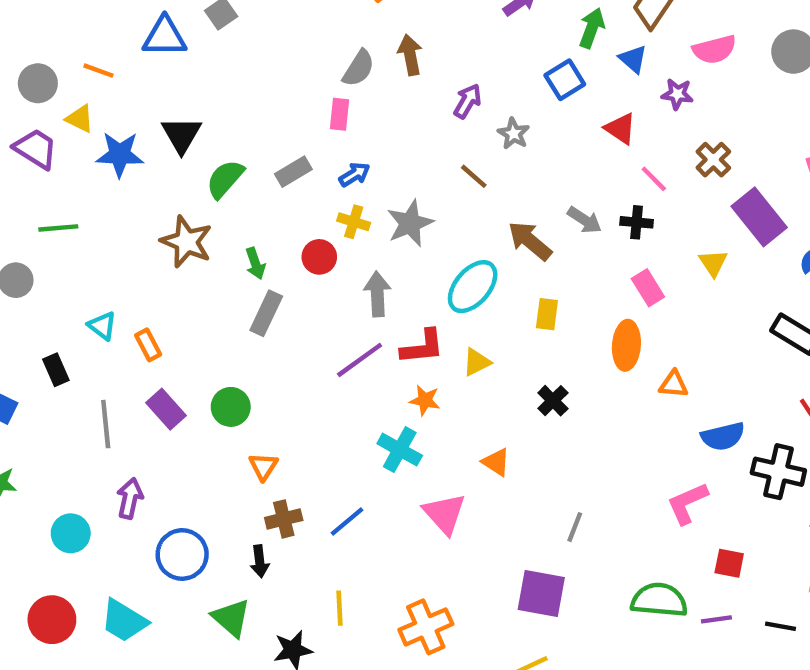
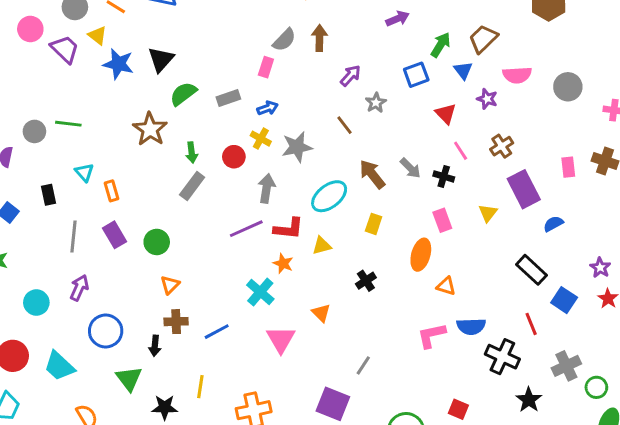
green line: (58, 228) -> (68, 124), moved
pink L-shape: (687, 503) -> (431, 335), moved

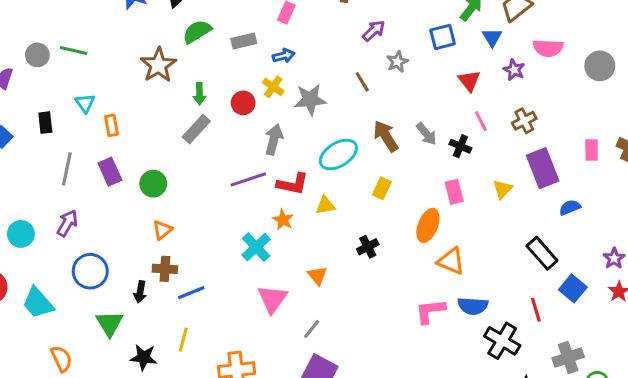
orange triangle: (446, 286) -> (451, 261), size x1.4
blue line: (217, 332) -> (191, 293), moved
gray line: (363, 365) -> (312, 329), moved

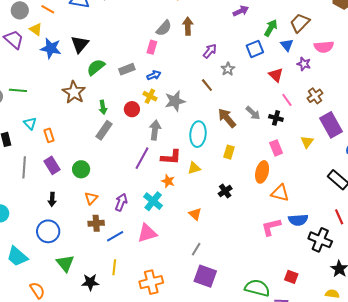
cyan ellipse: (338, 154) -> (198, 134), turned -45
purple line: (248, 179) -> (142, 158), turned -35
purple arrow: (67, 223) -> (121, 202), moved
black arrow: (140, 292) -> (52, 199), moved
pink triangle: (272, 299) -> (147, 233), moved, turned 45

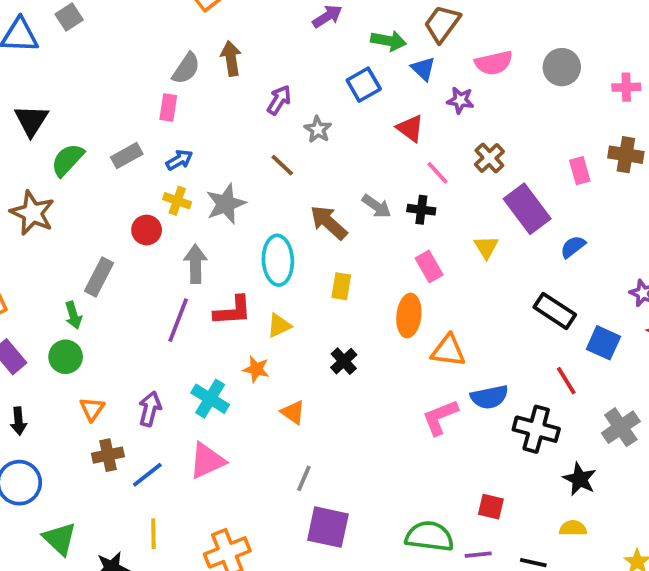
green arrow: (271, 28) -> (389, 41), turned 78
green arrow: (103, 107) -> (73, 315), moved
orange star: (168, 181) -> (256, 369), moved

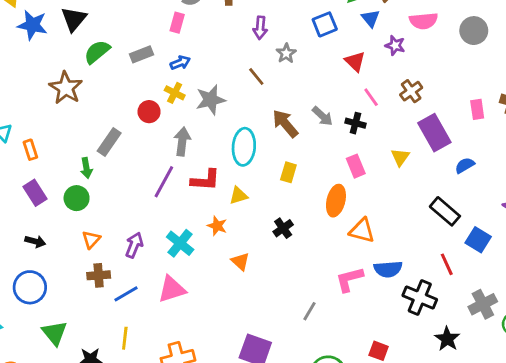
purple arrow: (279, 100) -> (260, 28), turned 145
black arrow: (18, 421) -> (35, 241), turned -78
gray line: (304, 478) -> (309, 311), moved

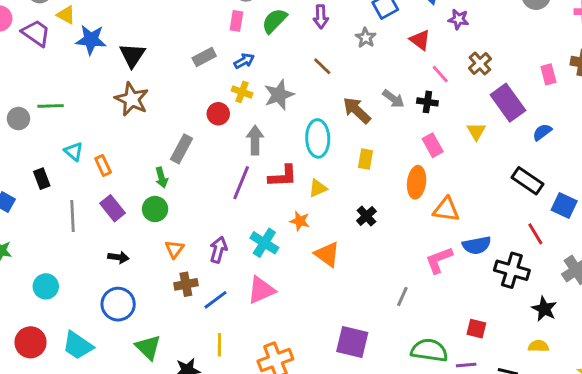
black triangle: (74, 19) -> (132, 55), moved
green semicircle: (97, 52) -> (274, 21), moved
gray star: (286, 53) -> (366, 38), moved
orange triangle: (240, 261) -> (327, 254), size x1.4

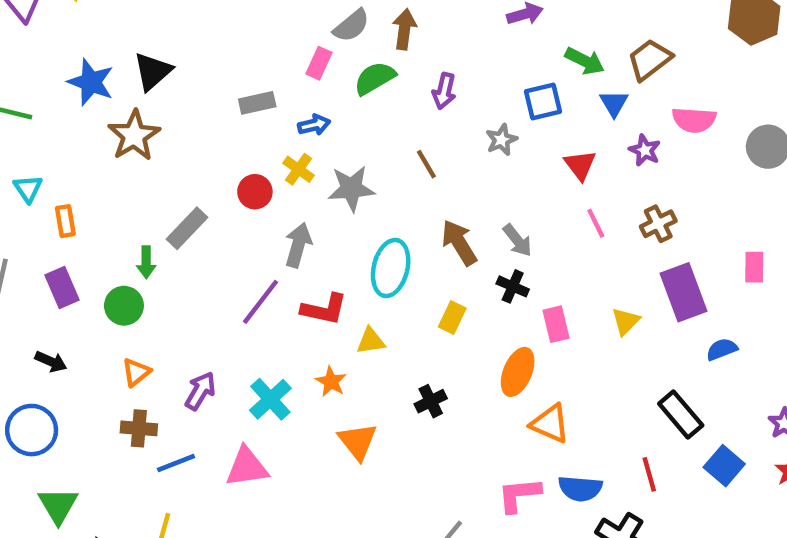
blue star: (91, 40) -> (91, 82), moved
black cross: (427, 102) -> (513, 286), moved
red line: (535, 234) -> (649, 474), moved

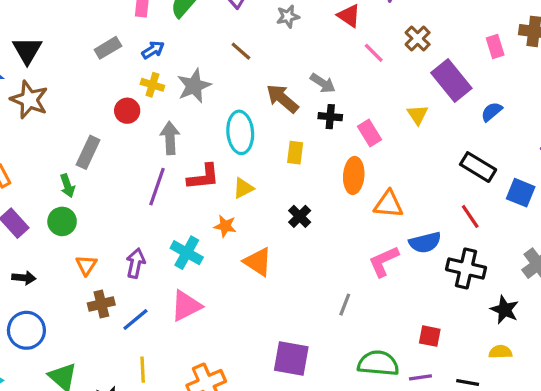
gray star: (501, 140) -> (288, 16), turned 30

